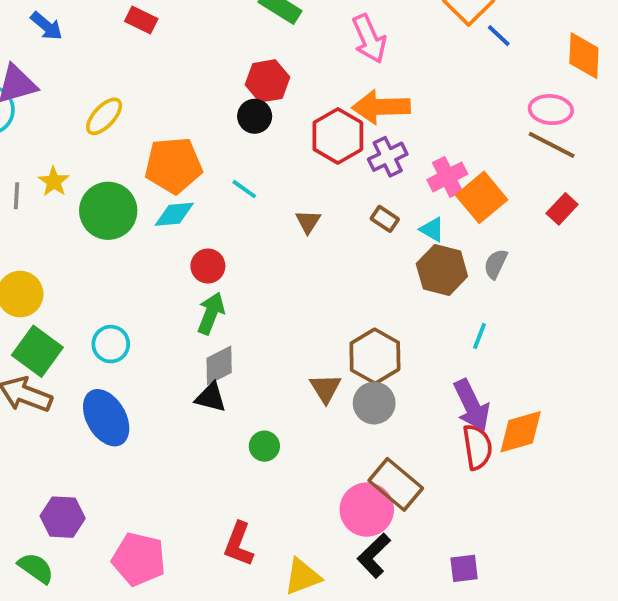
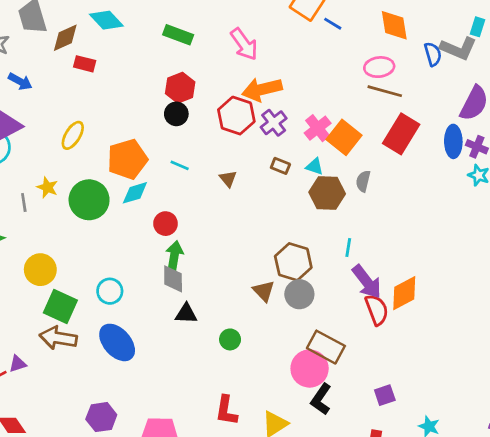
red rectangle: (562, 209) -> (401, 134), size x1.8
cyan line: (479, 336) -> (348, 248), moved
gray diamond: (219, 365) -> (173, 279), moved, turned -52

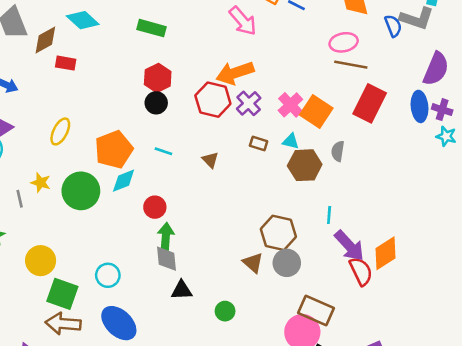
pink arrow: (244, 44) -> (243, 21), moved

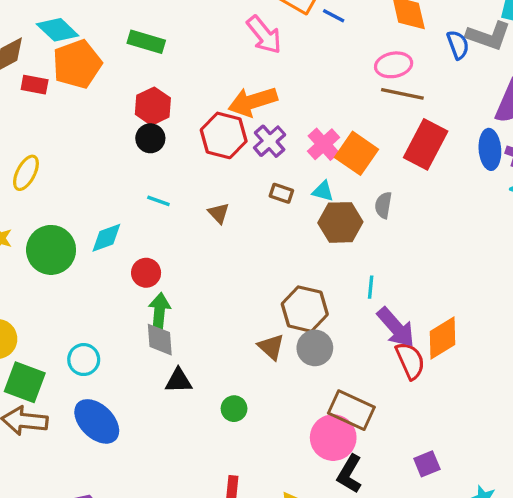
orange pentagon: (114, 150) -> (77, 64), moved

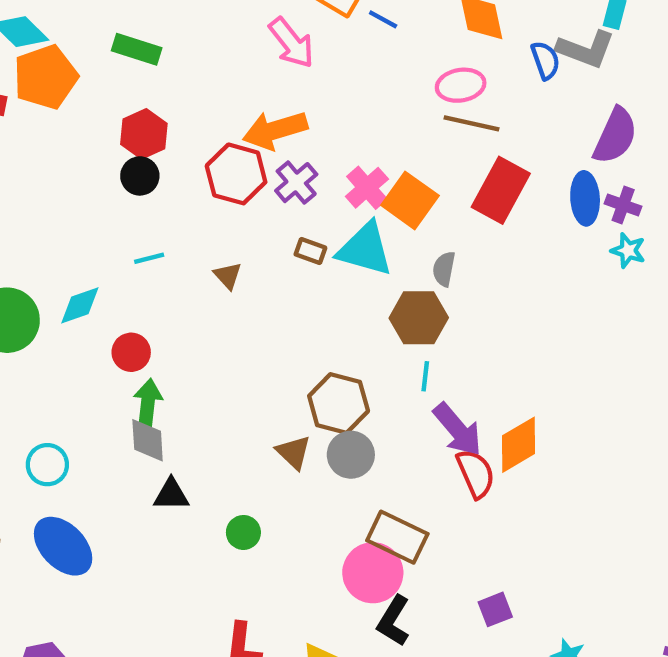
cyan triangle: (323, 191) -> (365, 249), size x2.0
cyan line: (158, 201) -> (149, 258), turned -35
brown hexagon: (340, 222) -> (419, 318), moved

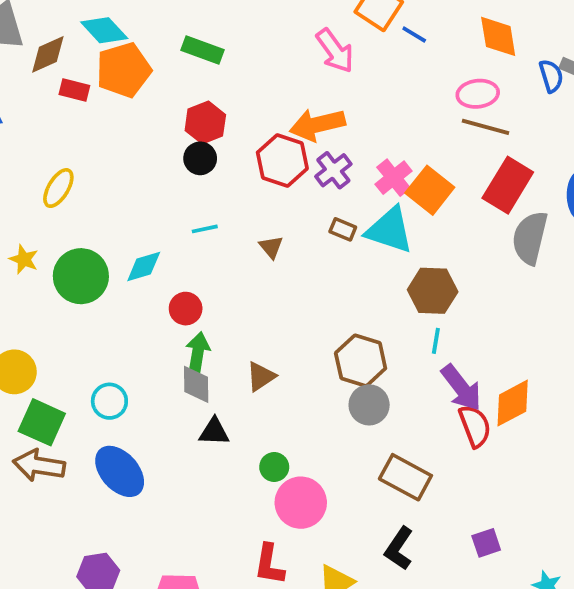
gray semicircle: (444, 269) -> (530, 238), moved, size x1.8
brown triangle: (294, 452) -> (261, 376), moved, turned 40
pink circle: (373, 573) -> (301, 503), moved

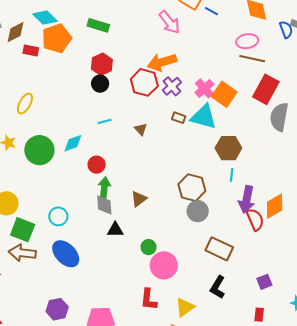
purple arrow: (461, 388) -> (247, 199), turned 52

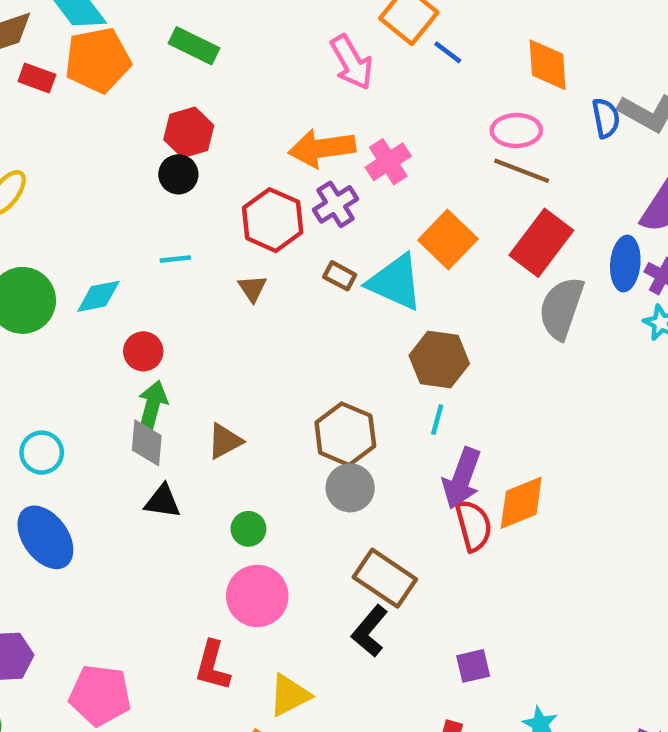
red hexagon: (144, 82) -> (273, 220), moved
pink cross: (204, 88) -> (388, 162), moved
green circle: (149, 247) -> (248, 529), moved
black L-shape: (218, 287) -> (370, 631), moved

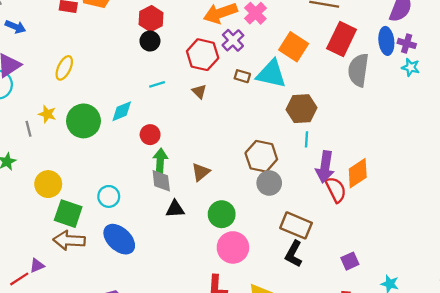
green circle: (248, 529) -> (222, 214), size x1.5

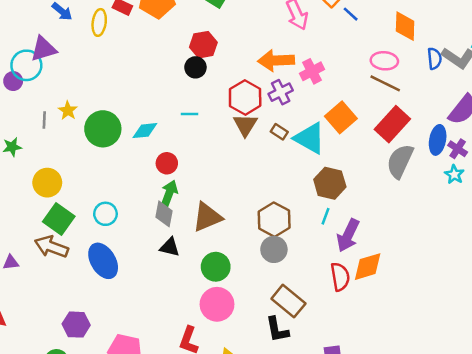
yellow ellipse: (64, 68) -> (99, 22), moved, turned -35
brown triangle: (199, 91) -> (245, 125), moved, size x1.5
purple arrow: (325, 167) -> (348, 235), moved
brown triangle: (201, 172) -> (207, 217), size x1.5
black L-shape: (294, 254) -> (277, 330), turned -56

